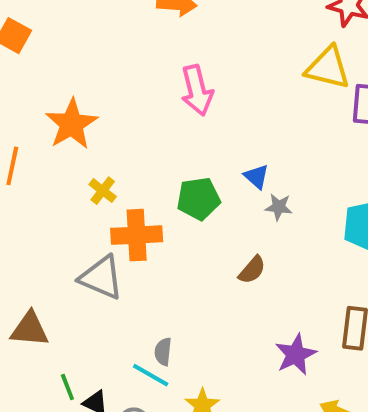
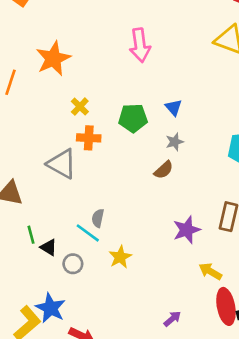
yellow cross: (103, 191) -> (80, 107), moved
gray star: (279, 207) -> (175, 142), moved, turned -30
orange cross: (137, 235) -> (89, 138), size x0.7

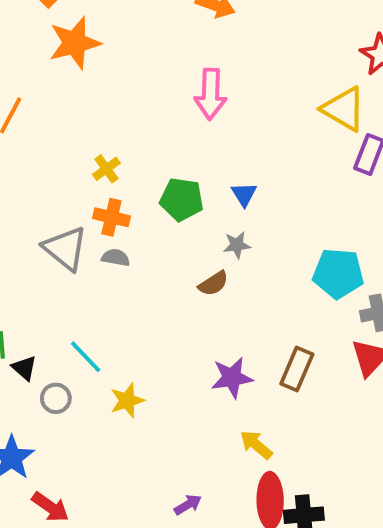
orange star: (53, 59) -> (75, 43), moved
gray semicircle: (98, 218) -> (116, 258), moved, turned 78

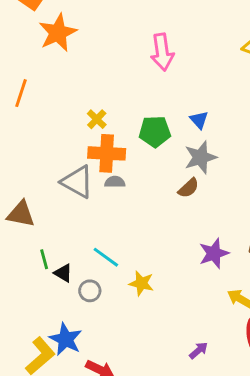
orange cross: (111, 217) -> (107, 153), size x1.4
gray star: (237, 245) -> (200, 157), size x1.6
yellow star: (127, 401) -> (141, 283), turned -30

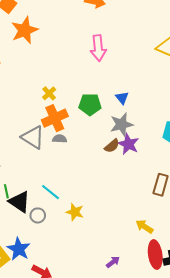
orange cross: (107, 153) -> (55, 118), turned -30
purple star: (214, 253) -> (128, 144), moved, turned -30
black triangle: (63, 273) -> (19, 202), size x1.6

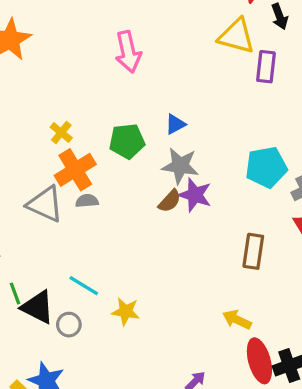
blue triangle: (122, 98) -> (175, 124), turned 48
gray star: (122, 124) -> (180, 166), turned 30

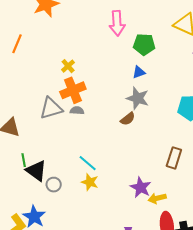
green pentagon: (127, 141) -> (144, 44), moved
purple star: (195, 195) -> (141, 187), moved
gray triangle: (45, 204) -> (51, 108), turned -50
cyan line: (84, 286) -> (88, 163), moved
yellow arrow: (237, 320) -> (157, 198), turned -48

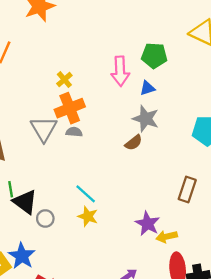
pink arrow: (117, 23) -> (120, 71), moved
gray triangle: (51, 108) -> (44, 129), turned -45

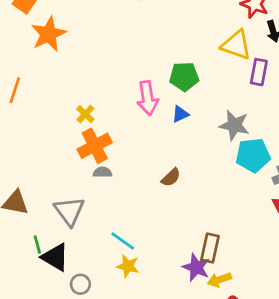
gray star: (146, 119) -> (234, 125), moved
gray triangle: (44, 129) -> (69, 211), moved
brown rectangle: (187, 190) -> (210, 248), moved
gray circle: (45, 219) -> (80, 284), moved

